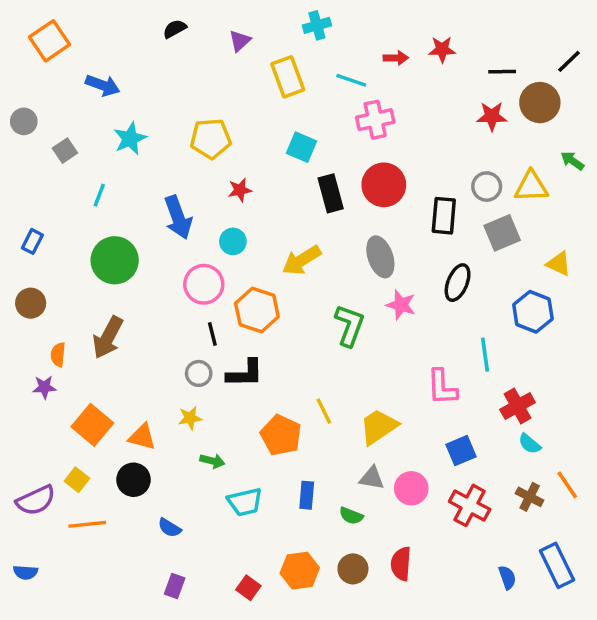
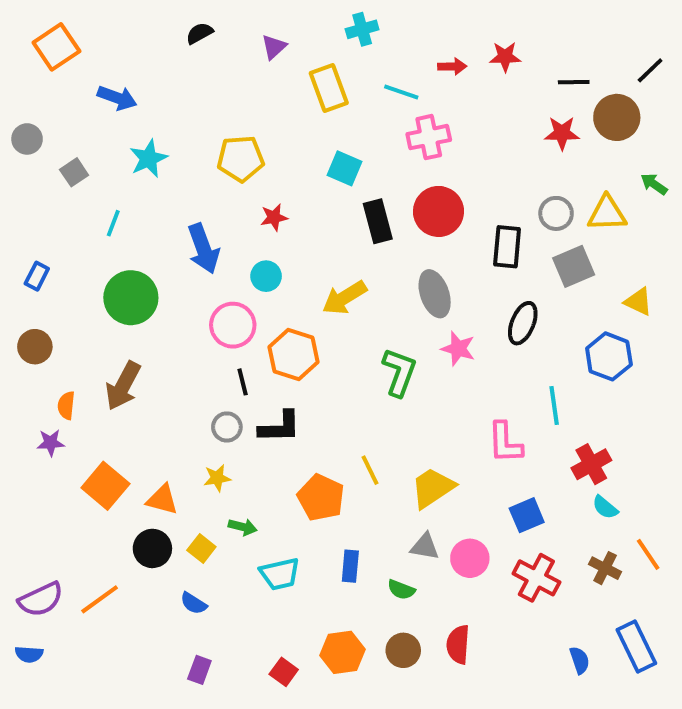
yellow square: (77, 480) -> (201, 548), moved
purple semicircle: (36, 500) -> (41, 599), moved
orange line: (87, 524) -> (100, 599), turned -30

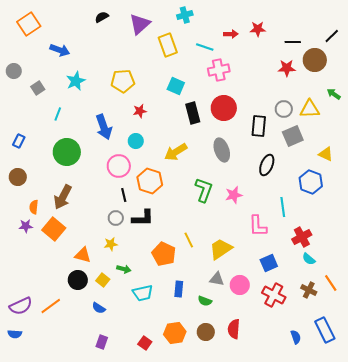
purple triangle: (274, 47) -> (140, 24), size x1.6
pink star: (458, 349) -> (234, 195), moved, turned -30
orange square: (105, 486) -> (54, 229), moved

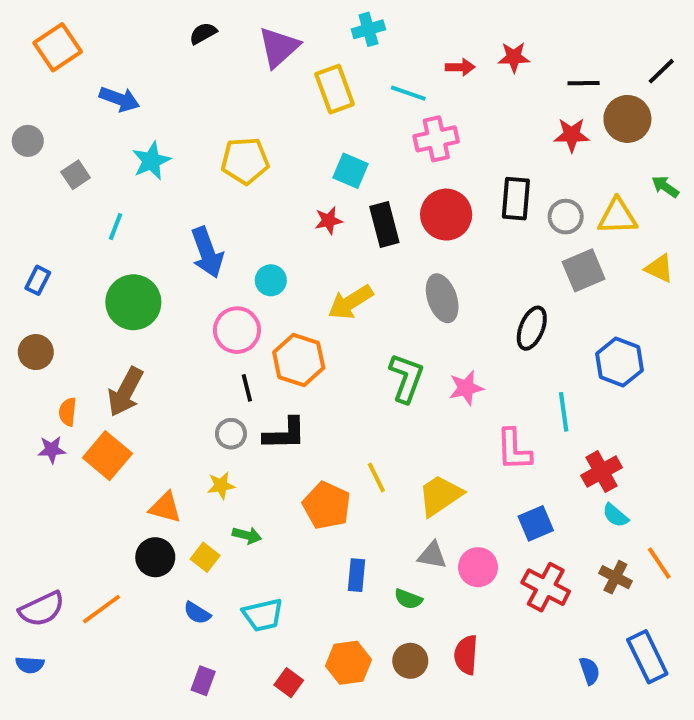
red star: (140, 111) -> (329, 221), moved
black rectangle: (259, 126) -> (516, 199), moved
yellow triangle: (326, 154) -> (659, 268), moved
cyan trapezoid: (143, 293) -> (263, 615), moved

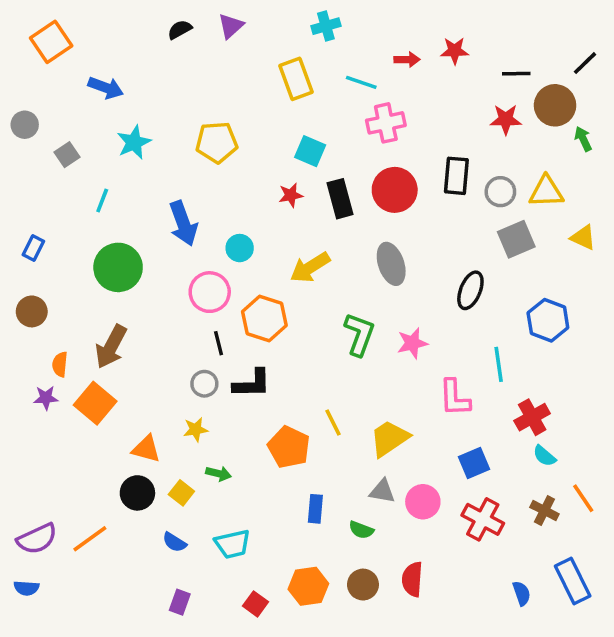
purple triangle: (279, 47) -> (231, 26), moved, size x0.7
green arrow: (665, 187) -> (583, 139), moved, turned 30

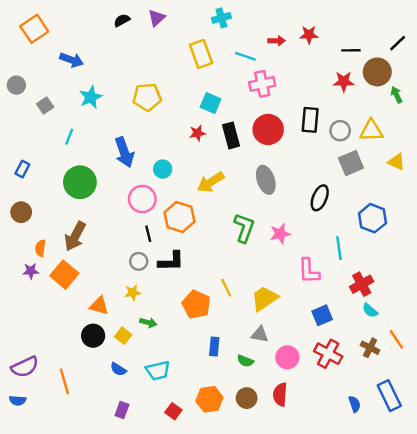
pink circle: (423, 502) -> (287, 357), moved
orange line: (90, 539) -> (64, 381), moved, turned -70

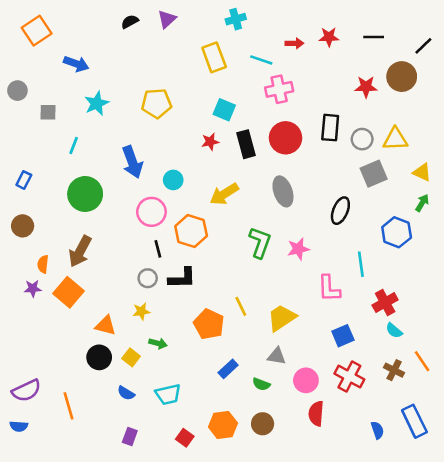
black line: (351, 50) -> (374, 37), moved
green arrow: (396, 95) -> (422, 203), moved, turned 56
gray square: (45, 105) -> (48, 112), turned 35
blue rectangle: (214, 346) -> (228, 369), turned 42
red semicircle: (280, 394) -> (316, 414), moved

